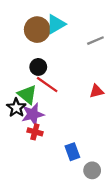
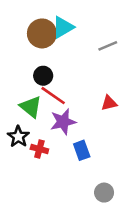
black star: (16, 108) -> (18, 137), moved
purple star: (33, 114) -> (63, 122), moved
blue rectangle: (72, 152) -> (82, 150), moved

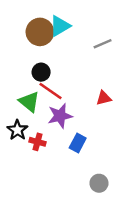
blue rectangle: (82, 150) -> (78, 143), turned 48

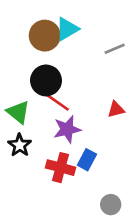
black circle: (41, 72) -> (46, 80), size x1.5
green triangle: (29, 102) -> (18, 112), moved
red cross: (38, 142) -> (61, 168), moved, size x1.5

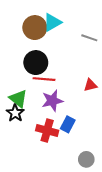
gray line: (115, 49) -> (89, 38), turned 42
red line: (57, 102) -> (44, 79), turned -30
green triangle: (18, 112) -> (18, 99), moved

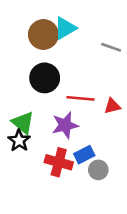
red line: (44, 79) -> (80, 98), moved
blue rectangle: (68, 124) -> (84, 155), turned 35
gray circle: (86, 159) -> (98, 170), moved

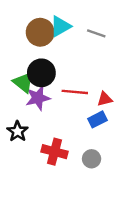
gray line: (111, 47) -> (96, 33), moved
green triangle: (23, 123) -> (23, 82), moved
purple star: (65, 125) -> (38, 98), moved
blue rectangle: (84, 155) -> (97, 119), moved

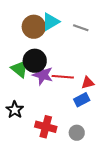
purple star: (38, 98) -> (43, 75), moved, turned 30

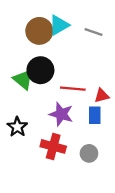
purple star: (43, 75) -> (61, 114), moved
blue rectangle: (82, 100) -> (95, 115), turned -63

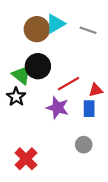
red line: (73, 89) -> (68, 84), turned -35
black star: (17, 127) -> (16, 97), moved
red cross: (53, 146) -> (26, 159), moved, turned 30

